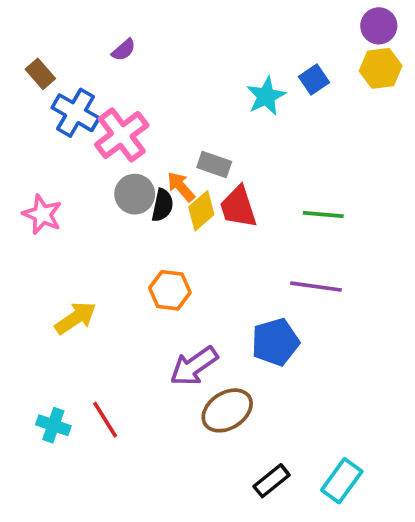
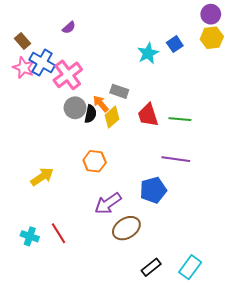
red trapezoid: (238, 207) -> (148, 115), moved
pink star: (42, 214) -> (24, 68), moved

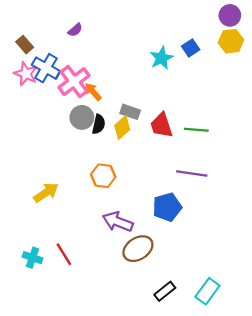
gray rectangle: (119, 91) -> (130, 112), moved
orange arrow: (101, 104) -> (93, 92), moved
purple arrow: (108, 203) -> (118, 222), turned 56

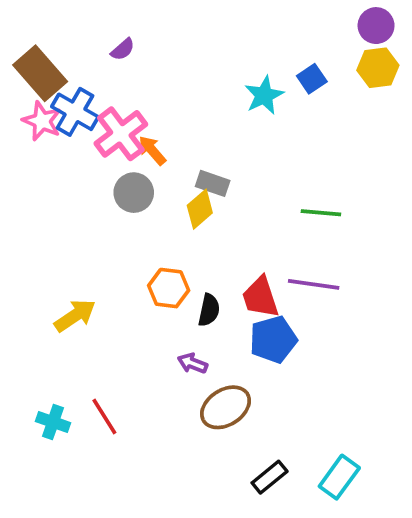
brown rectangle: (25, 45) -> (40, 73), size x1.8
black semicircle: (99, 124) -> (209, 310), moved
red trapezoid: (161, 125) -> (260, 297), moved
purple arrow: (118, 222) -> (192, 363), size x0.6

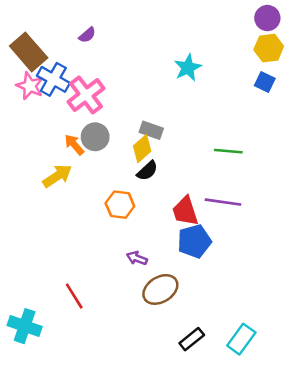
blue square: (312, 79) -> (265, 82), moved, turned -30
orange arrow: (152, 150) -> (74, 145), moved
black semicircle: (209, 310) -> (147, 171), moved, turned 35
yellow arrow: (75, 316) -> (57, 176), moved
cyan cross: (53, 422) -> (25, 326), moved, size x1.4

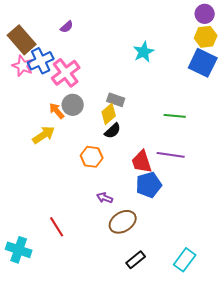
blue cross: (53, 79) -> (41, 61), turned 35
blue square: (265, 82) -> (203, 63), size x1.8
black rectangle: (192, 339) -> (136, 260), moved

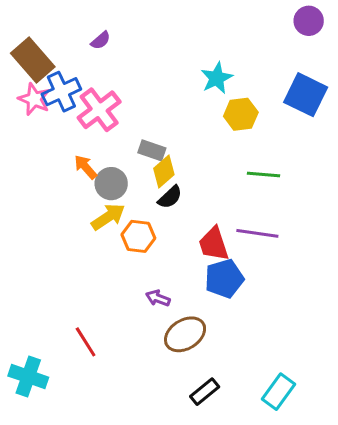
yellow hexagon: (206, 37) -> (241, 114), moved
gray rectangle: (116, 100) -> (152, 150), moved
gray circle: (73, 105) -> (111, 184), moved
yellow arrow: (44, 135) -> (108, 217), moved

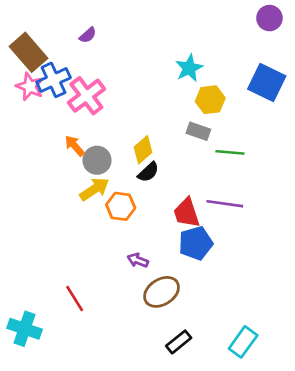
gray rectangle: (152, 150) -> (198, 131), moved

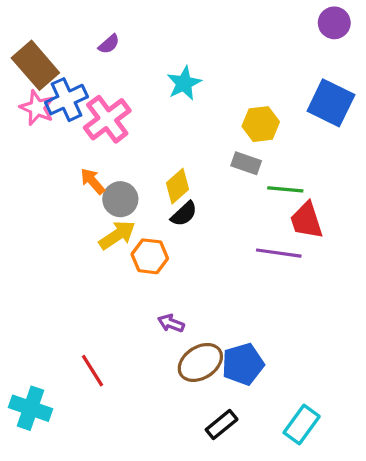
cyan star: (189, 68) -> (184, 83), moved
red trapezoid: (187, 213) -> (306, 220), moved
blue pentagon: (196, 243) -> (243, 364), moved

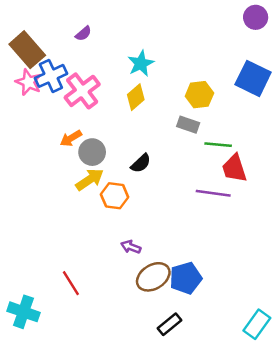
orange arrow: (93, 181) -> (71, 138), turned -80
yellow diamond: (177, 186) -> (136, 97), moved
cyan rectangle: (302, 424) -> (257, 324), moved

